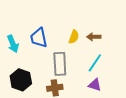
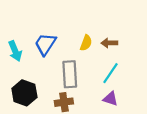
blue trapezoid: (39, 38) -> (45, 44), turned 45

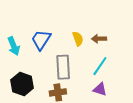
yellow semicircle: (86, 43) -> (78, 39), turned -40

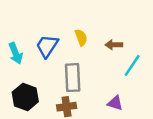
yellow semicircle: (78, 39) -> (81, 37), moved
cyan line: (100, 66) -> (132, 65), moved

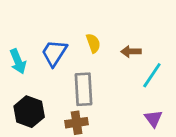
purple triangle: (115, 103) -> (153, 119), moved, turned 35

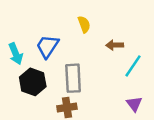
yellow semicircle: (93, 43) -> (84, 24), moved
black hexagon: (29, 112) -> (33, 82), moved

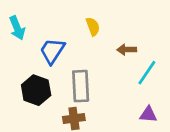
cyan arrow: (16, 54) -> (17, 28), moved
purple triangle: (134, 104) -> (148, 114), turned -49

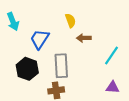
brown arrow: (127, 50) -> (84, 38), moved

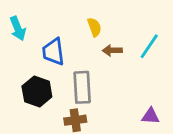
blue trapezoid: (40, 39) -> (53, 52), turned -40
cyan line: (112, 55) -> (149, 46), moved

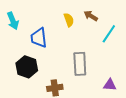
brown arrow: (112, 50) -> (91, 16), moved, turned 32
gray rectangle: (82, 87) -> (80, 64), moved

